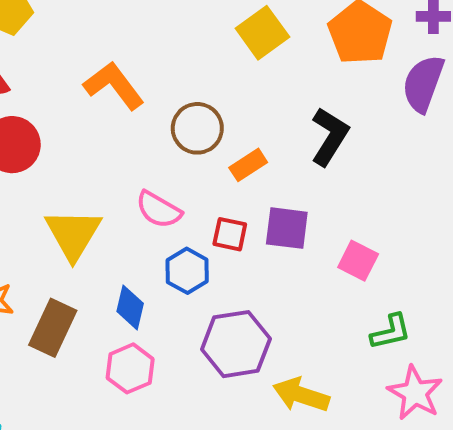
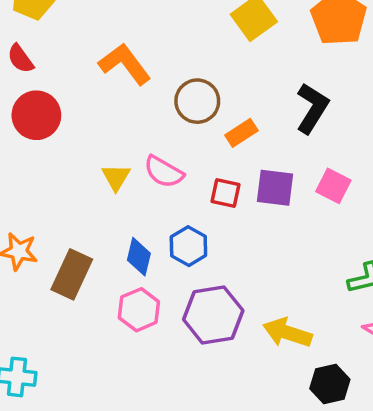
yellow triangle: (73, 234) -> (116, 177), moved, size x0.6
pink square: (358, 261) -> (333, 186), moved
blue hexagon: (187, 271) -> (188, 246), moved
purple hexagon: (236, 344) -> (213, 315), moved

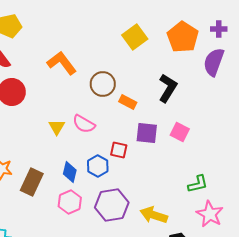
orange rectangle: (241, 133) -> (128, 102), turned 60
red square: (226, 193) -> (119, 150), moved

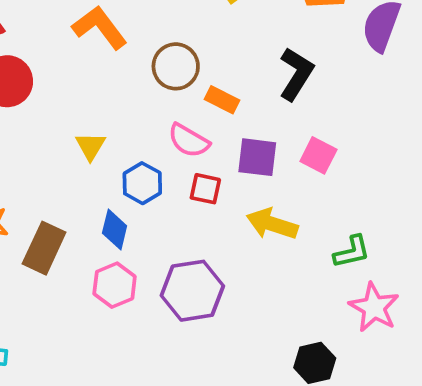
pink semicircle: (84, 124) -> (189, 141), moved
blue hexagon: (98, 166) -> (142, 183), moved
yellow arrow: (154, 215) -> (272, 224), moved

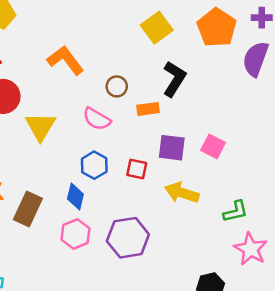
brown circle: (176, 66) -> (117, 86), size x0.7
black L-shape: (296, 74) -> (174, 79), moved
orange rectangle: (222, 100) -> (148, 109), turned -35
pink semicircle: (189, 141) -> (97, 119), moved
yellow triangle: (90, 146) -> (40, 126), moved, size x1.5

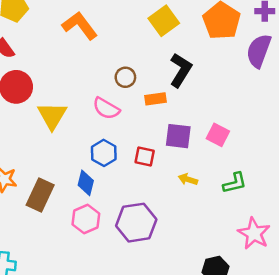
orange L-shape: (65, 60) -> (80, 26), moved
yellow arrow: (182, 193) -> (188, 179), size x0.6
green L-shape: (236, 211) -> (235, 183), moved

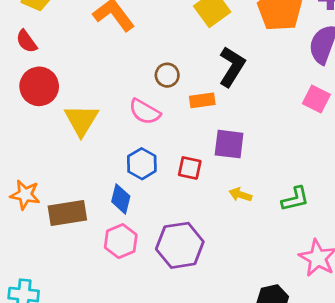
pink square: (218, 135) -> (316, 99), moved
brown rectangle: (40, 195) -> (67, 213), turned 56

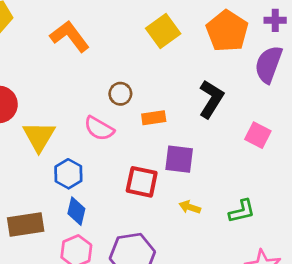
black L-shape: (232, 67) -> (211, 99), moved
pink square: (316, 99) -> (258, 135), moved
blue hexagon: (142, 164) -> (68, 174), moved
red square: (190, 168) -> (142, 182), size x1.4

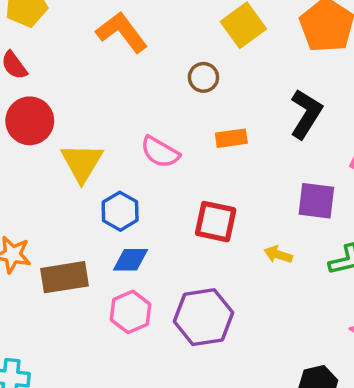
brown circle: (120, 94) -> (203, 77), moved
purple square: (179, 159) -> (316, 201), moved
blue diamond: (76, 211) -> (131, 260), turned 76

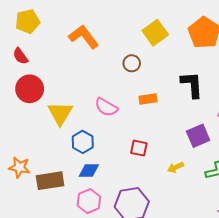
black L-shape: (306, 114) -> (192, 85), turned -36
purple square: (316, 201) -> (198, 136), turned -30
red square: (216, 222) -> (139, 148), size x0.7
yellow arrow: (278, 255) -> (176, 167), turned -42

